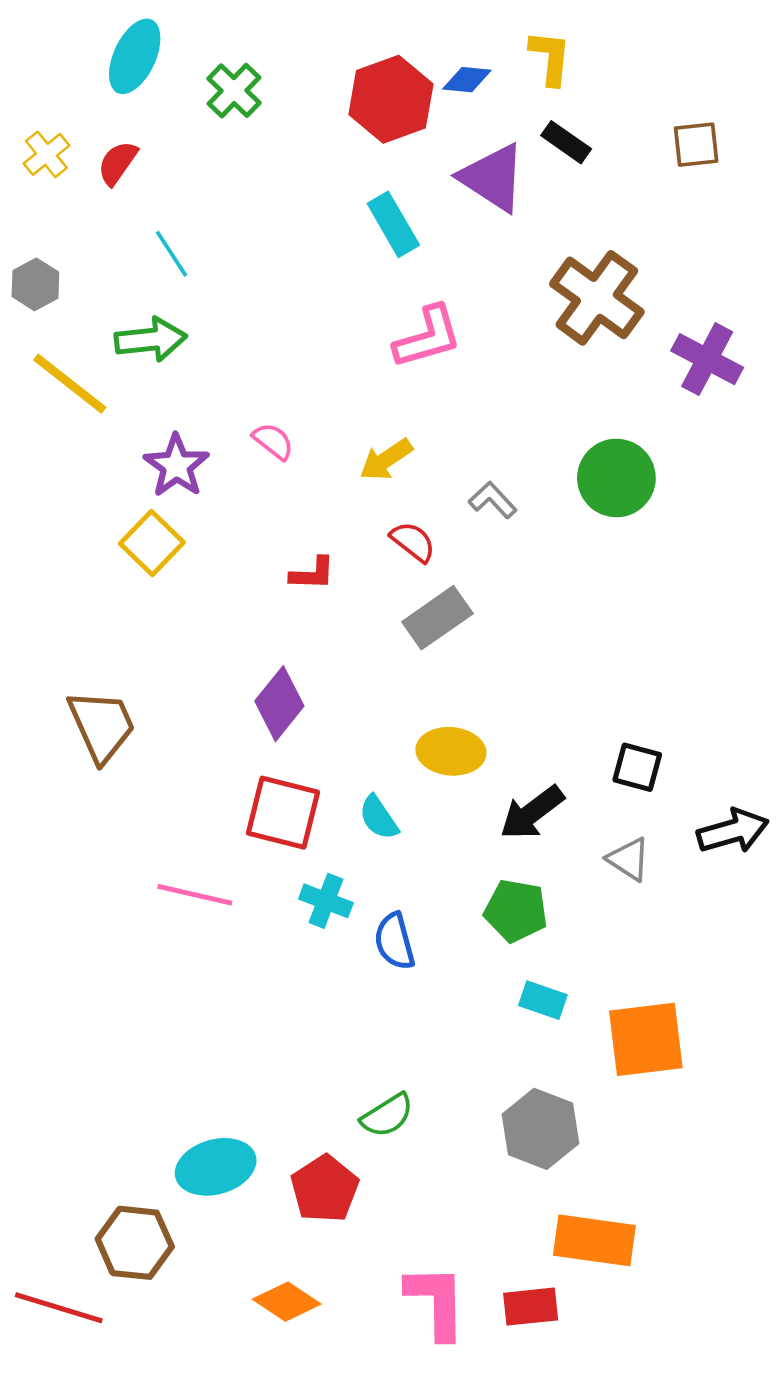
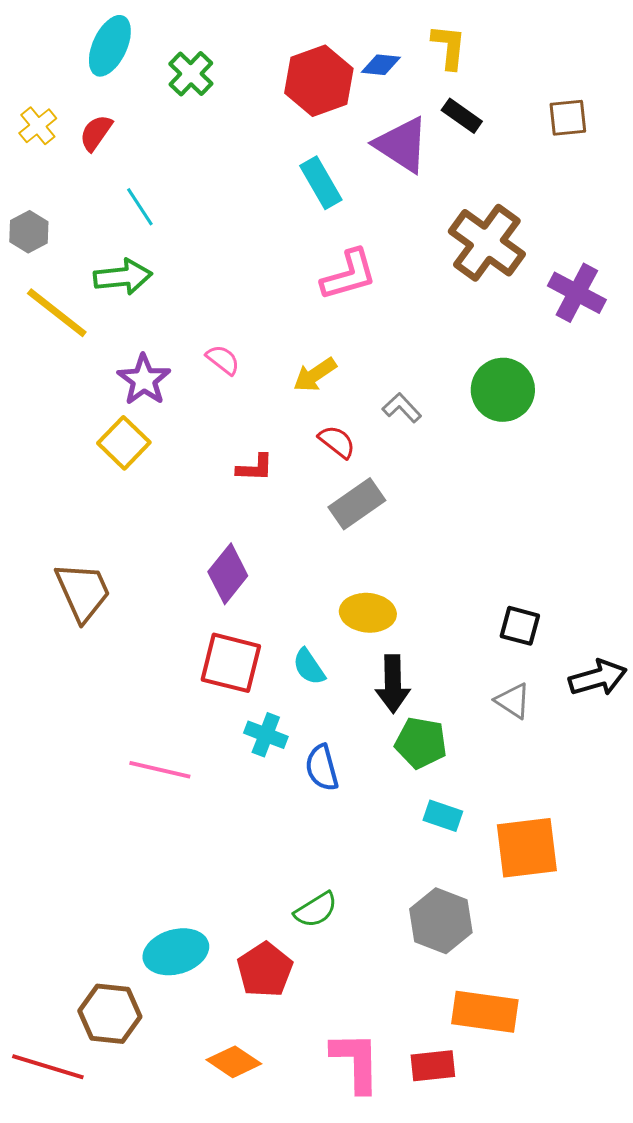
black arrow: (532, 813) -> (393, 684), moved, turned -54
pink line: (195, 895) -> (160, 770), moved

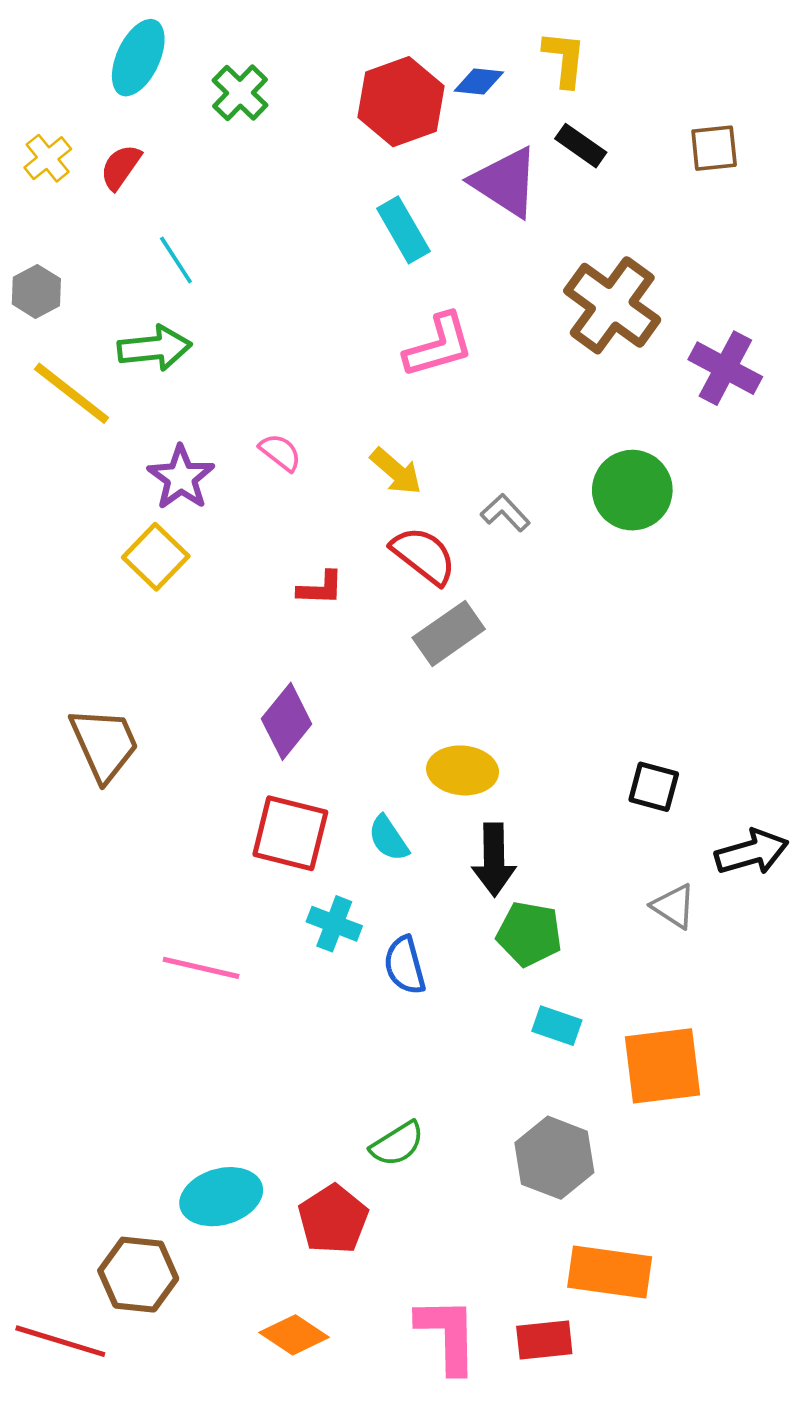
yellow arrow: (315, 375) -> (396, 471), turned -105
red semicircle: (337, 442) -> (424, 555), size x1.4
gray triangle: (513, 701) -> (674, 906), moved

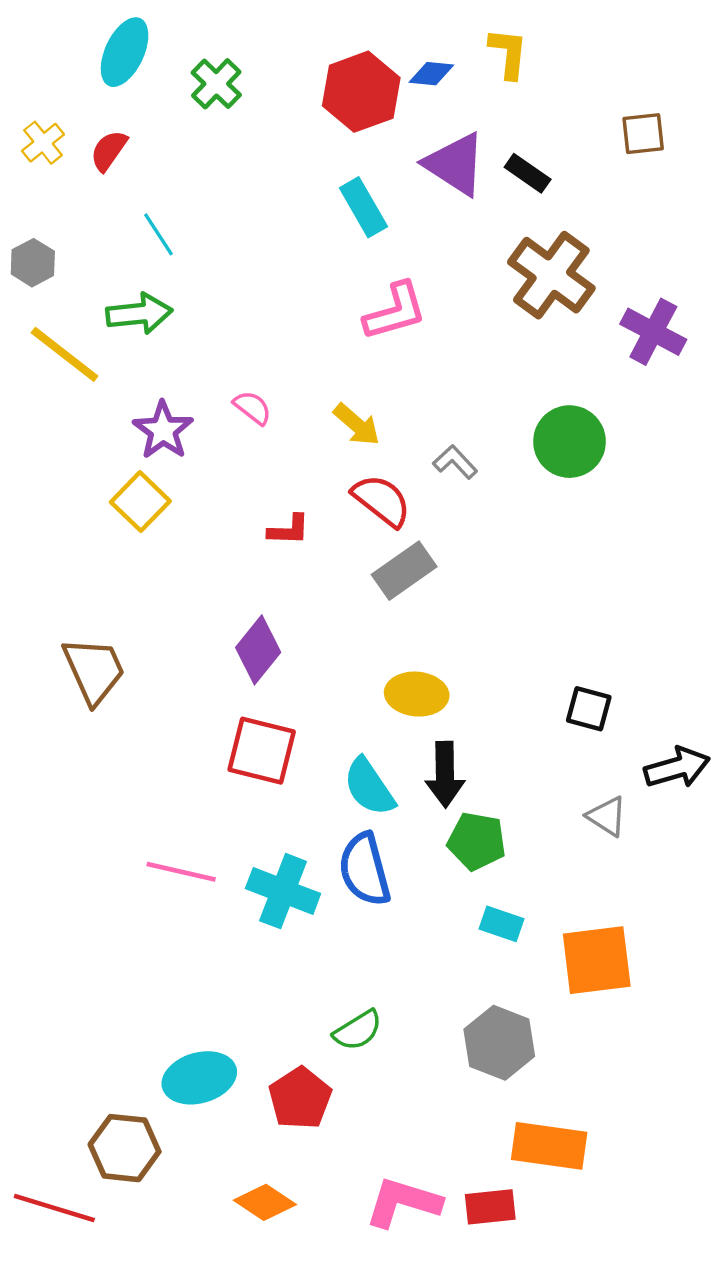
black rectangle: (581, 146) -> (528, 173), moved
cyan semicircle: (388, 838) -> (369, 787), moved, size x1.4
cyan cross: (334, 924) -> (283, 891), moved, size x1.5
blue semicircle: (405, 965) -> (365, 870), size x1.4
pink L-shape: (447, 1335) -> (403, 1202), turned -72

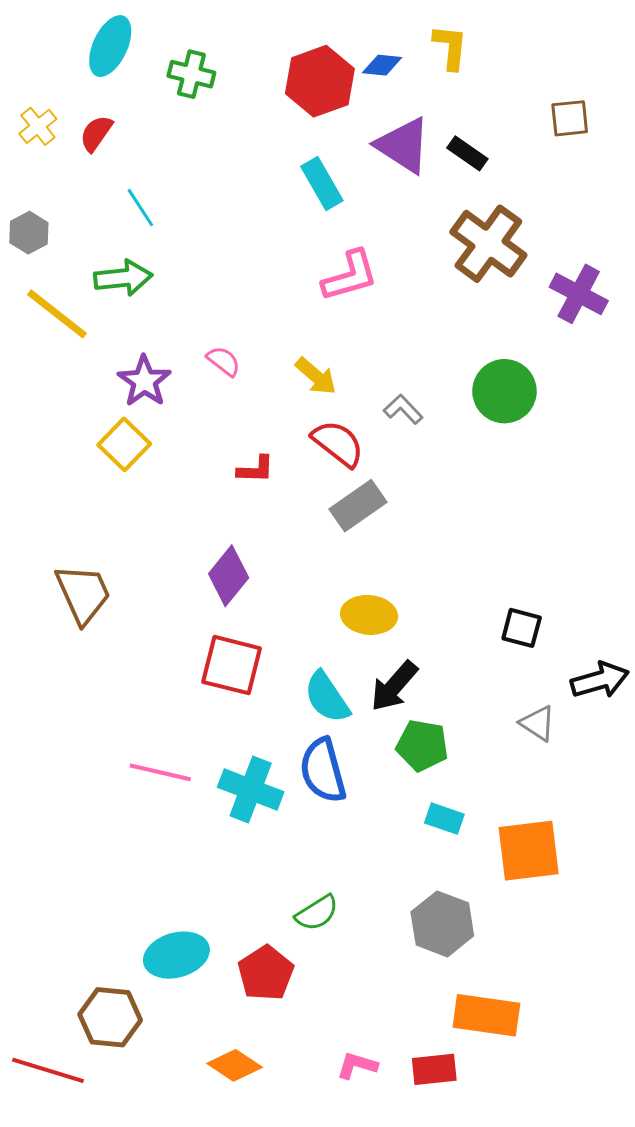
green cross: (216, 84) -> (191, 74), turned -30
black arrow: (445, 774) -> (394, 686), turned 42
pink L-shape: (403, 1202) -> (357, 1065), size x0.6

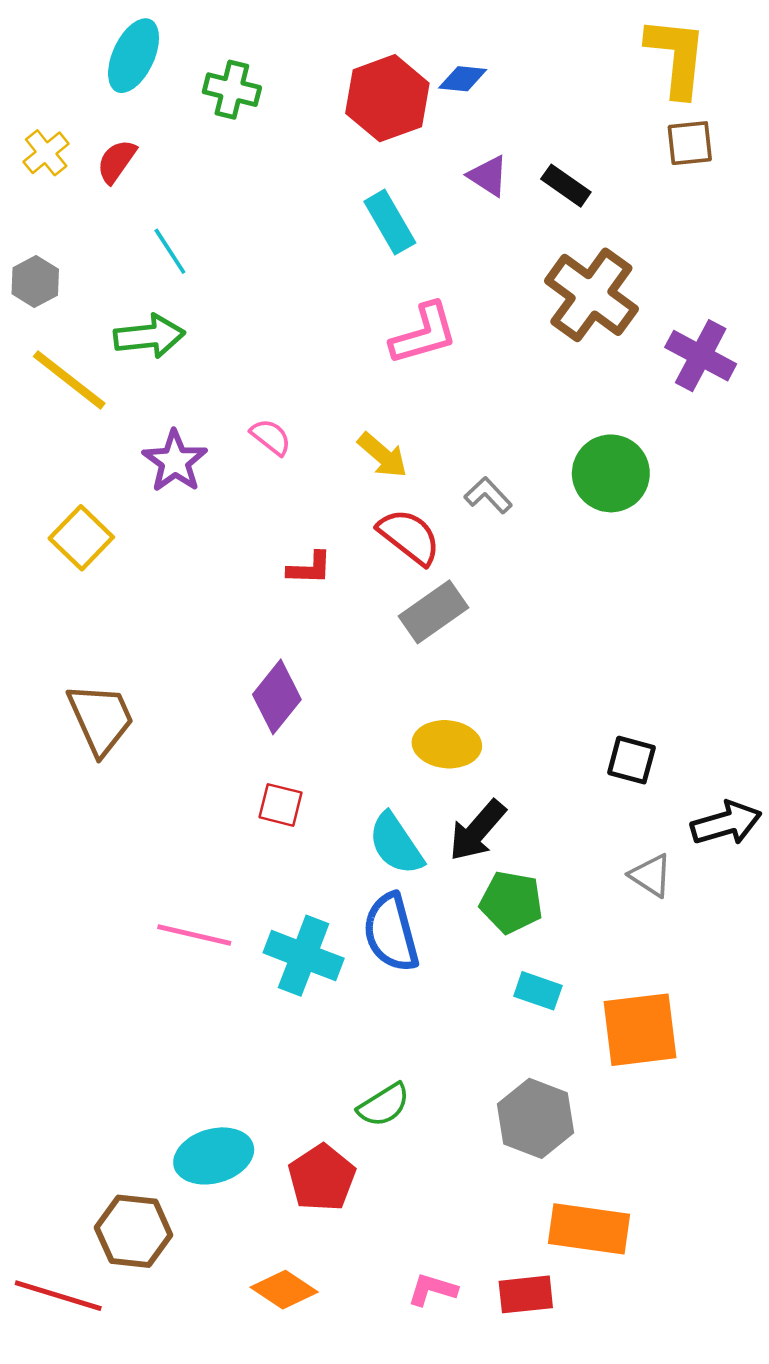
yellow L-shape: (450, 47) -> (676, 57), moved, size x1.5
purple triangle: (403, 145) -> (488, 176), size x0.6
yellow square: (124, 444) -> (81, 538), moved
red square: (232, 665) -> (280, 805), size x0.6

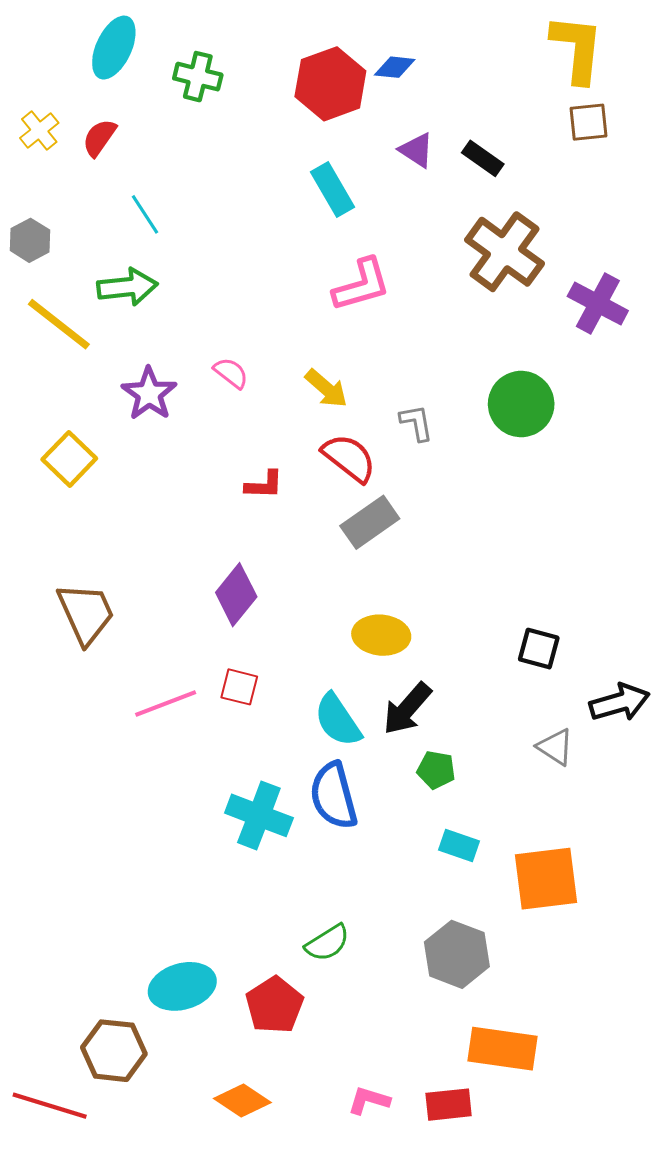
gray L-shape: (488, 495) -> (416, 423), turned 33
green pentagon: (511, 902) -> (436, 770), size x0.7
pink line: (194, 935) -> (166, 704), moved, turned -34

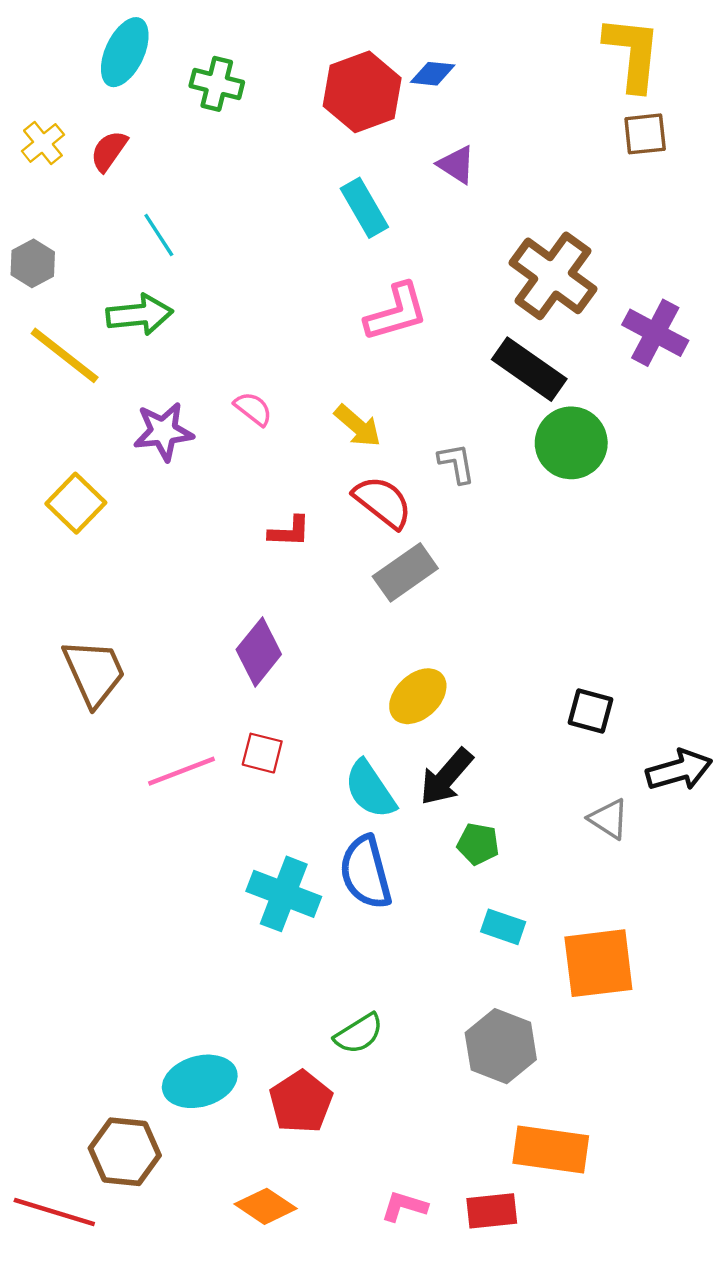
black rectangle: (483, 158) -> (529, 369), moved, size x1.6
purple star: (149, 394) -> (163, 432), turned 30
yellow ellipse: (381, 635) -> (418, 696), turned -48

